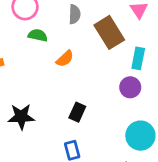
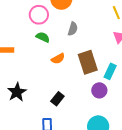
brown rectangle: (109, 32) -> (88, 62), moved
black star: (21, 117) -> (17, 92), turned 30

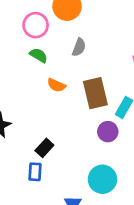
orange semicircle: (58, 59) -> (56, 85), turned 48
black rectangle: (57, 99) -> (44, 148), moved

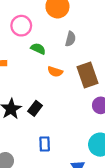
pink circle: (36, 25) -> (21, 26), moved
black rectangle: (44, 148) -> (35, 108), moved

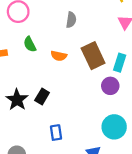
green semicircle: (38, 49) -> (30, 44), moved, turned -136

